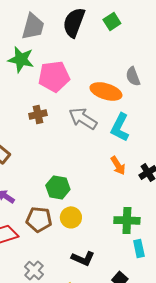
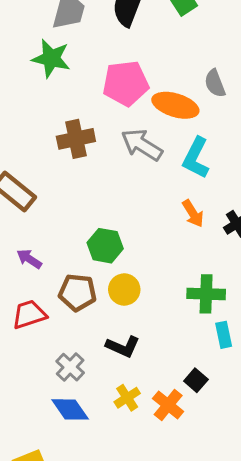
pink pentagon: (54, 76) -> (126, 83), moved
brown cross: (38, 114) -> (76, 139), size x1.4
black L-shape: (83, 258) -> (123, 347), moved

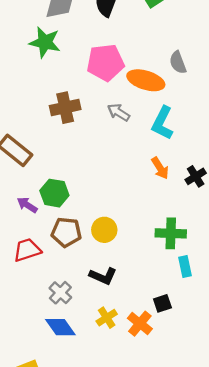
gray arrow: (142, 145) -> (119, 112), size x0.7
green hexagon: (105, 246) -> (54, 193), moved
black square: (196, 380) -> (162, 303), turned 30

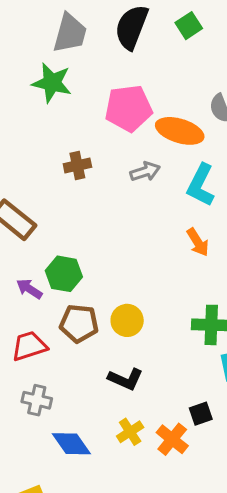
brown cross: (65, 108) -> (77, 165), size x0.7
gray arrow: (119, 112) -> (145, 172), turned 130
gray cross: (60, 293) -> (37, 400), moved, turned -30

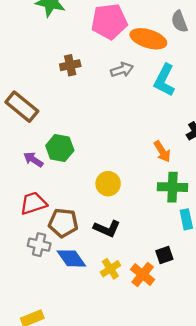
orange arrow: (198, 242) -> (162, 151), moved
brown pentagon: (79, 323) -> (63, 223), moved
blue diamond: (71, 444) -> (71, 258), moved

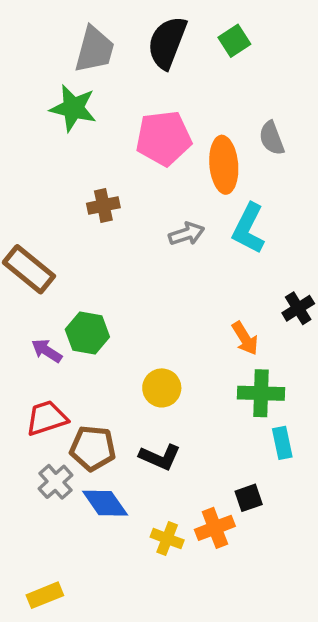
orange ellipse: (148, 39) -> (224, 165), turned 68
gray arrow: (122, 70) -> (187, 234), moved
gray cross: (39, 245) -> (55, 482), turned 35
yellow cross: (110, 269) -> (167, 539), moved, turned -36
orange cross: (143, 275) -> (215, 528), turned 30

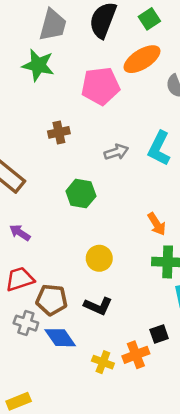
orange ellipse: (224, 165) -> (142, 59), moved, turned 63
green hexagon: (87, 333) -> (81, 194), moved
gray cross: (55, 482) -> (26, 323), turned -30

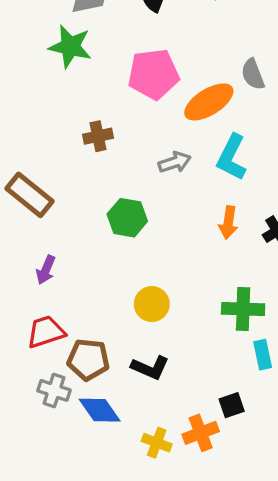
orange ellipse: (142, 59) -> (209, 102), moved
orange arrow: (157, 224) -> (228, 223), moved, turned 40
purple arrow: (20, 233) -> (46, 270), turned -100

